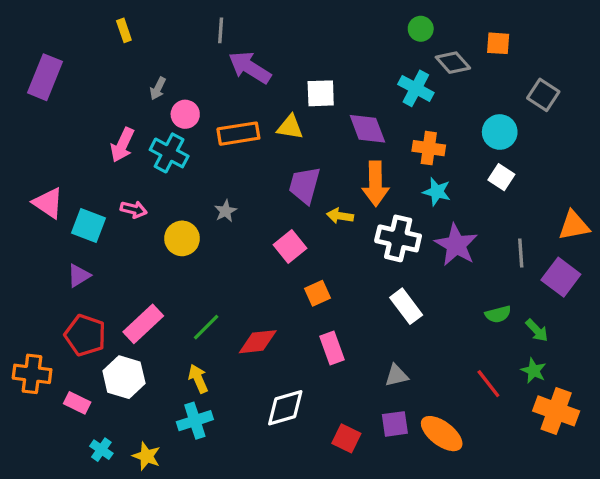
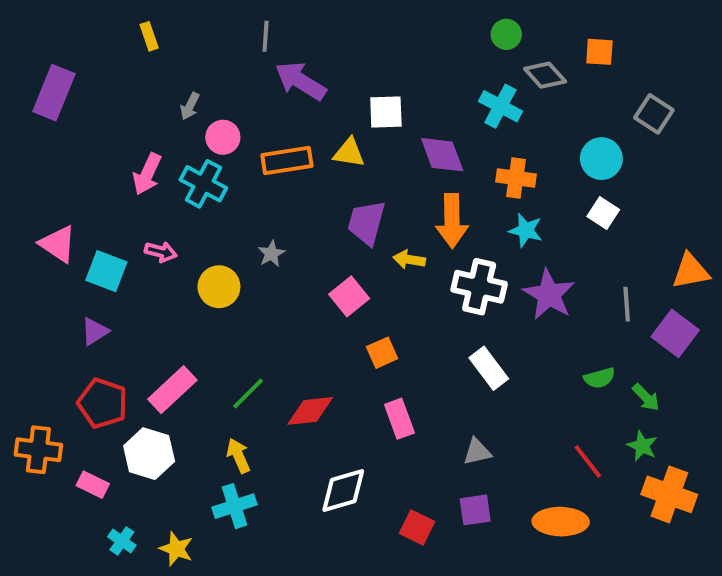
orange ellipse: (442, 434) -> (561, 522), moved, turned -36

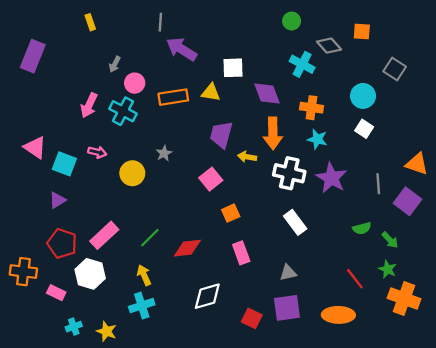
green circle: (506, 34) -> (292, 21), moved
orange triangle: (691, 271) -> (417, 164), turned 30
purple square: (475, 510) -> (287, 308), size x1.4
cyan cross: (122, 541) -> (74, 327), turned 35

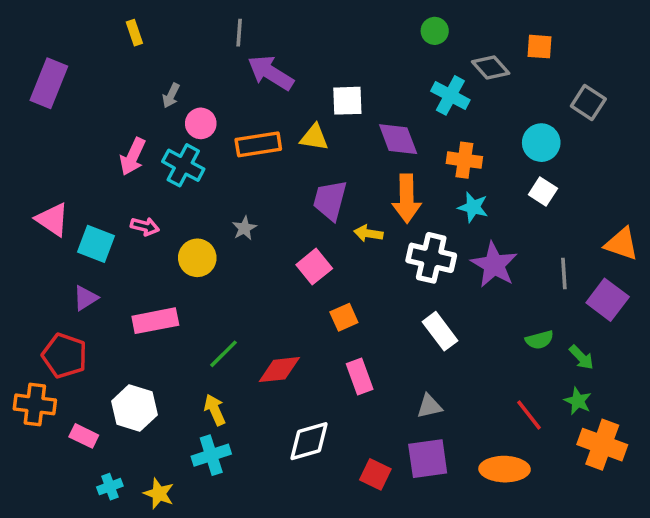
pink rectangle: (104, 235) -> (155, 321), moved, turned 32
red pentagon: (62, 243) -> (65, 356), moved

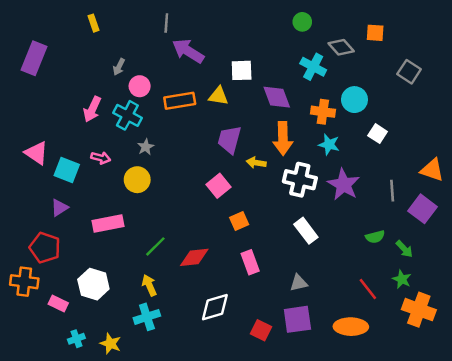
cyan circle: (541, 143) -> (354, 100), moved
gray star: (244, 228) -> (146, 147), moved

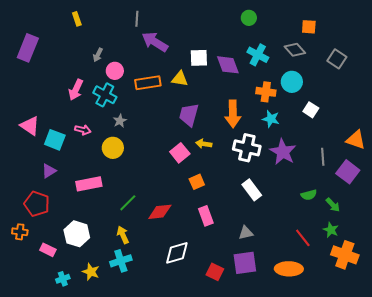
gray diamond: (341, 47) -> (295, 50), moved
purple diamond: (277, 97) -> (228, 65), moved
yellow arrow: (256, 163) -> (204, 144), moved
orange cross: (24, 282) -> (20, 232), size x0.7
yellow star: (110, 344) -> (91, 272), moved

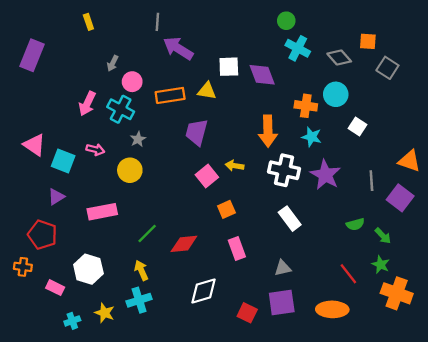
orange square: (309, 27) -> (368, 41), moved
cyan cross: (258, 55) -> (298, 48), moved
purple trapezoid: (189, 115) -> (197, 132), moved

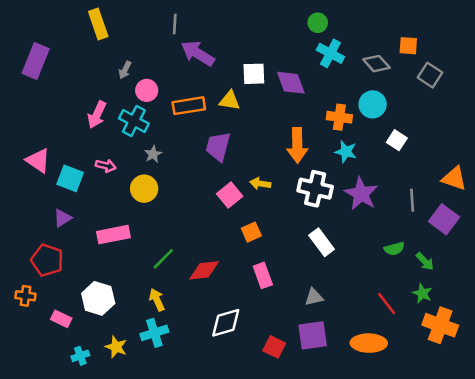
yellow rectangle: (88, 22) -> (98, 24), size x1.6

